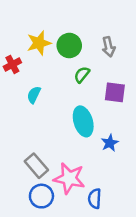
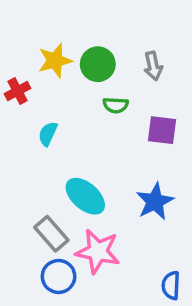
green semicircle: (82, 75) -> (116, 105), turned -126
cyan ellipse: (83, 121) -> (85, 196), moved, turned -32
blue star: (110, 143) -> (155, 202), size x1.5
blue semicircle: (95, 199) -> (171, 285), moved

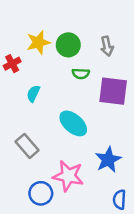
purple square: (162, 130) -> (113, 91), size x1.4
cyan ellipse: (85, 196) -> (73, 123), moved
blue star: (155, 202) -> (108, 160), moved
gray rectangle: (51, 234) -> (27, 146), moved

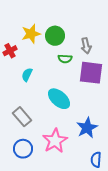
gray arrow: (107, 46) -> (86, 46), moved
pink star: (68, 176) -> (55, 141), turned 30
blue circle: (41, 193) -> (23, 149), moved

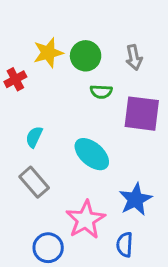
gray arrow: (86, 46) -> (134, 57), moved
cyan semicircle: (27, 75) -> (34, 137), moved
blue circle: (23, 149) -> (48, 248), moved
blue semicircle: (96, 160) -> (125, 245), moved

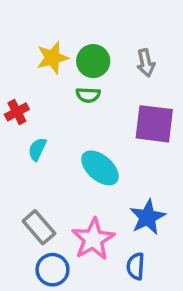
red cross: (15, 79) -> (17, 112), moved
green semicircle: (101, 92) -> (88, 95), moved
gray rectangle: (34, 182) -> (39, 227), moved

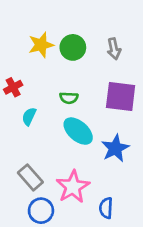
green semicircle: (88, 95) -> (69, 98), moved
blue star: (147, 217) -> (115, 148), moved

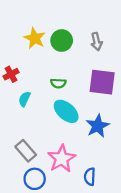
yellow star: (41, 45) -> (35, 38), turned -30

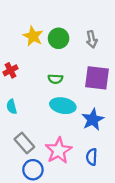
cyan semicircle: (25, 99) -> (12, 107), moved, turned -40
cyan ellipse: (66, 111) -> (63, 106), turned -30
blue semicircle: (90, 177) -> (92, 157), moved

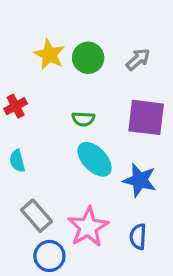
gray arrow: (92, 39) -> (138, 59), turned -119
cyan ellipse: (63, 106) -> (95, 159), turned 35
blue star: (93, 120) -> (140, 180), turned -30

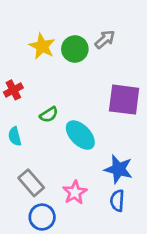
gray arrow: (138, 59) -> (105, 39), moved
green semicircle: (83, 119) -> (49, 115), moved, turned -36
blue star: (140, 180) -> (119, 169), moved
pink star: (88, 227) -> (75, 192), size x0.7

